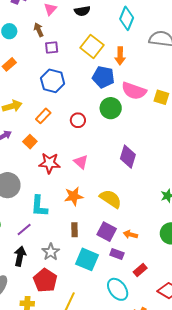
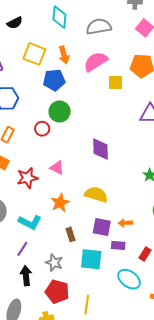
pink semicircle: (134, 91) -> (96, 62), moved, turned 145
green circle: (111, 108) -> (60, 111), moved
cyan L-shape: (39, 206) -> (30, 222), turned -50

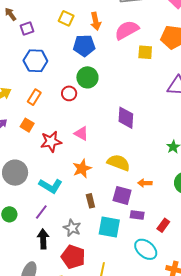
yellow square: (34, 54) -> (66, 18), size x0.7
orange arrow: (125, 223) -> (145, 183), moved

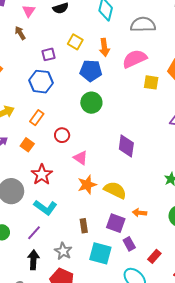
purple square: (27, 28) -> (49, 54), moved
red circle: (69, 93) -> (62, 135), moved
red star: (51, 142) -> (42, 175), moved, turned -30
orange star: (82, 169) -> (87, 185), moved
purple rectangle: (137, 215) -> (129, 244), turned 48

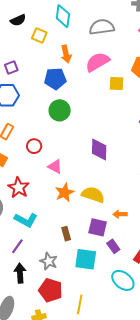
yellow square: (75, 42) -> (39, 35), moved

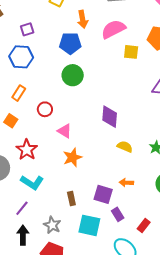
yellow semicircle: (93, 195) -> (125, 147), moved, size x0.7

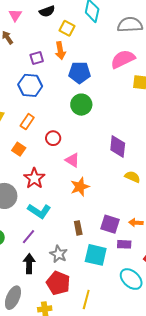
orange arrow: (83, 19) -> (60, 51), moved
orange arrow: (126, 183) -> (136, 223), moved
purple rectangle: (118, 214) -> (124, 244), turned -56

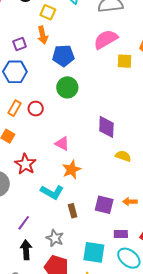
red circle: (53, 138) -> (36, 109), moved
cyan L-shape: (39, 211) -> (52, 192), moved
purple rectangle: (124, 244) -> (121, 234), moved
cyan square: (96, 255) -> (94, 252), moved

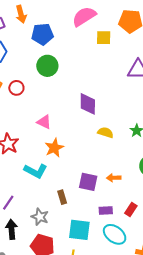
brown rectangle: (73, 211) -> (62, 197), moved

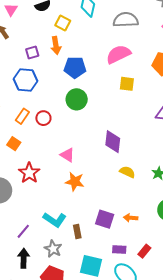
yellow square: (104, 38) -> (127, 84), moved
orange star: (54, 148) -> (75, 182), turned 30
cyan L-shape: (36, 171) -> (55, 220), moved

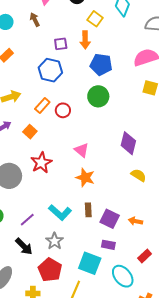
brown rectangle: (77, 232) -> (88, 210), moved
purple rectangle: (119, 249) -> (108, 245), moved
black arrow: (24, 258) -> (24, 246), turned 126

